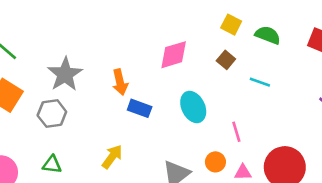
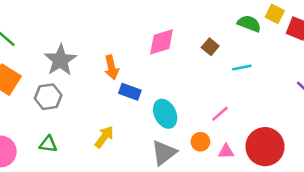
yellow square: (231, 25) -> (275, 14), moved
cyan line: (260, 82) -> (242, 67), turned -30
cyan ellipse: (193, 107) -> (165, 114), moved
pink line: (236, 132) -> (220, 114), turned 66

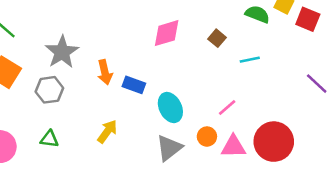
orange arrow: (112, 67) -> (105, 72), moved
pink triangle: (226, 151) -> (233, 147), size x1.5

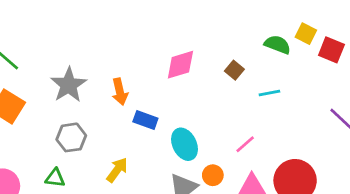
orange arrow: (105, 72) -> (120, 92), moved
gray hexagon: (49, 90) -> (71, 137), moved
orange circle: (207, 137) -> (213, 175), moved

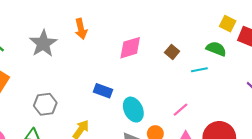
green semicircle: (278, 44) -> (216, 49), moved
gray star: (69, 85) -> (43, 44), moved
orange arrow: (120, 92) -> (81, 29), moved

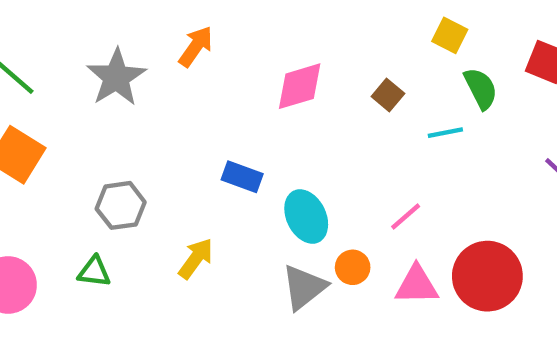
yellow square: (228, 24) -> (450, 35), moved
orange arrow: (81, 29) -> (196, 46), turned -132
green semicircle: (216, 49) -> (481, 88), turned 42

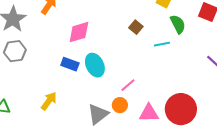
pink diamond: (300, 86) -> (79, 32), moved
gray hexagon: (121, 205) -> (15, 51), moved
cyan ellipse: (306, 217) -> (95, 65), moved
pink line: (406, 217) -> (128, 85), moved

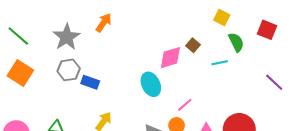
pink diamond: (79, 32) -> (170, 58), moved
blue rectangle: (70, 64) -> (90, 82), moved

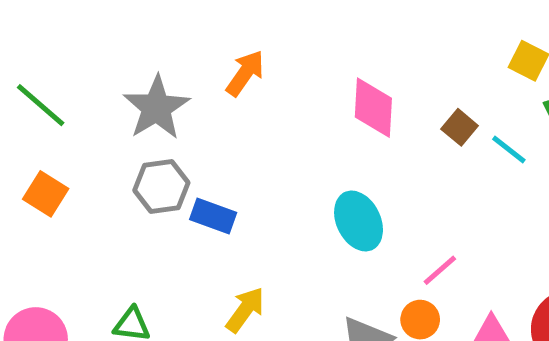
pink diamond: (170, 58) -> (373, 108), moved, turned -70
cyan line: (220, 63) -> (509, 150), moved, turned 49
orange square: (20, 73) -> (46, 194), size x0.7

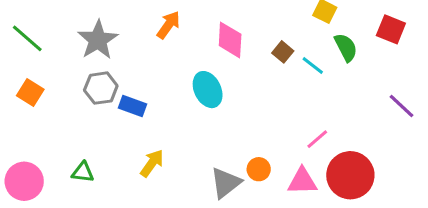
orange arrow: (245, 73) -> (168, 25), moved
cyan ellipse: (359, 221) -> (208, 90), moved
pink line: (440, 270) -> (317, 139), moved

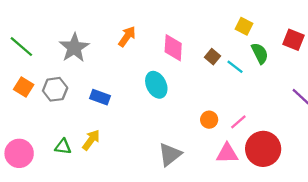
gray hexagon: (101, 88) -> (55, 89), moved
yellow arrow: (152, 163) -> (91, 140), moved
orange circle: (259, 169) -> (209, 120), moved

